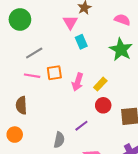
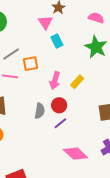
orange square: (54, 73) -> (30, 64), moved
red circle: (103, 105) -> (59, 105), moved
gray semicircle: (59, 140) -> (40, 111), moved

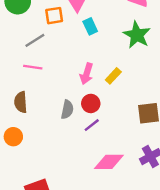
orange square: (30, 64) -> (54, 16), moved
pink diamond: (75, 154) -> (109, 162), turned -45

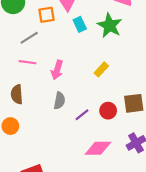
green star: (137, 35) -> (110, 25), moved
pink arrow: (87, 74) -> (57, 70), moved
red circle: (91, 103) -> (108, 111), moved

